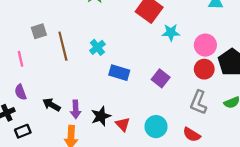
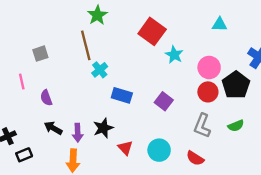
cyan star: (171, 32) -> (174, 55), turned 30
brown line: (63, 46) -> (86, 45), moved
purple semicircle: (20, 92) -> (46, 98), moved
black star: (101, 116) -> (103, 128), moved

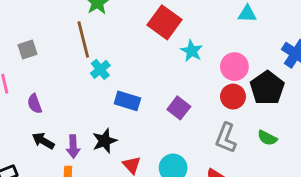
green semicircle: (236, 126) -> (267, 138), turned 49

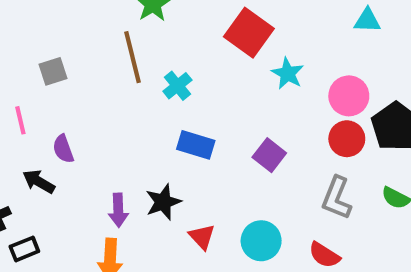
cyan cross: (100, 69) -> (177, 86), moved
black arrow: (43, 141) -> (39, 182), moved

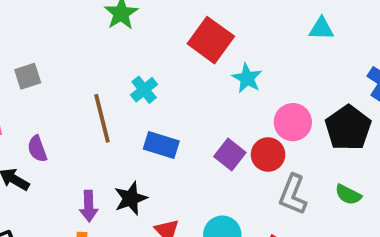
brown line: (133, 57) -> (102, 118), moved
pink circle: (349, 96) -> (293, 122), moved
red circle: (347, 139) -> (268, 155), moved

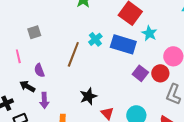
brown line: (102, 118) -> (73, 54), turned 35
blue rectangle: (161, 145) -> (123, 44), moved, size x1.4
purple arrow: (89, 206) -> (44, 100), moved

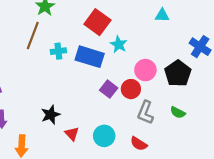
cyan cross: (95, 39) -> (58, 51), turned 32
brown line: (73, 54) -> (33, 35), moved

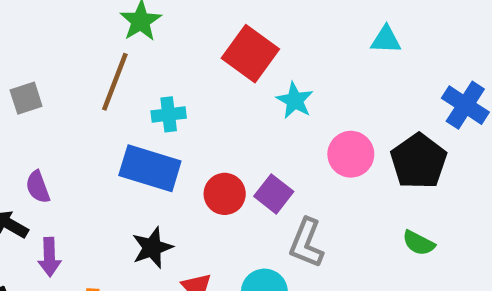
blue rectangle: (90, 57) -> (150, 168), moved
red circle: (131, 89) -> (225, 194), moved
gray L-shape: (145, 112) -> (306, 243), moved

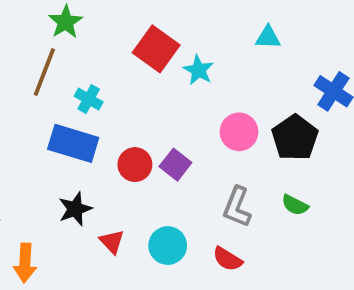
cyan star: (295, 100) -> (199, 70), moved
cyan cross: (169, 114) -> (89, 99), turned 36
gray L-shape: (306, 243) -> (237, 207), moved

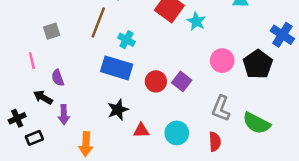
green semicircle: (295, 205) -> (257, 123), moved, size x1.6
red triangle: (112, 242) -> (141, 131), turned -49
red semicircle: (227, 259) -> (215, 142), turned -126

